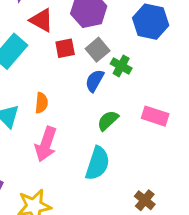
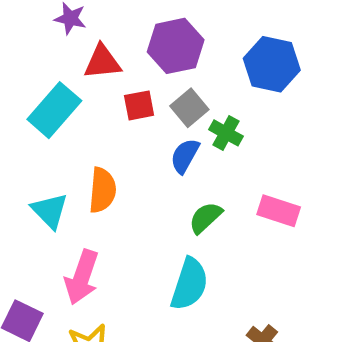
red triangle: (41, 20) -> (102, 62), turned -35
orange semicircle: (41, 103) -> (102, 190), size x1.4
pink arrow: (46, 144) -> (82, 277), moved

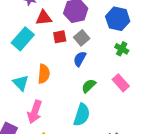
green cross: (226, 133) -> (122, 49), moved
pink rectangle: (279, 211) -> (121, 83), turned 30

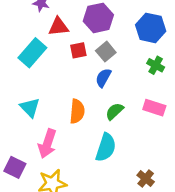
orange semicircle: (44, 74) -> (77, 111), moved
pink rectangle: (121, 83) -> (154, 108), turned -30

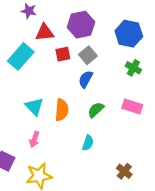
cyan triangle: (30, 108) -> (34, 106), moved
pink arrow: (47, 144) -> (34, 139), size x0.6
cyan semicircle: (106, 147) -> (88, 143), size x0.6

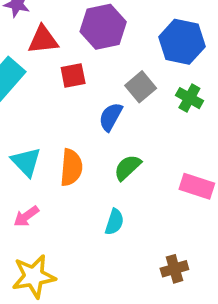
gray square: (88, 55) -> (141, 87), moved
pink rectangle: (132, 106) -> (197, 186), moved
pink arrow: (34, 139) -> (26, 216), turned 35
brown cross: (124, 171) -> (174, 269), turned 35

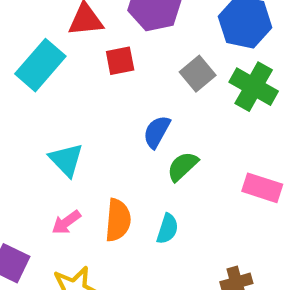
green cross: (189, 98) -> (254, 87), size x1.5
blue semicircle: (111, 117) -> (157, 132), moved
orange semicircle: (71, 167) -> (118, 220), moved

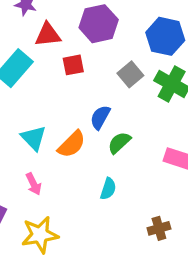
orange semicircle: (118, 220) -> (72, 144), moved, turned 40
pink arrow: (66, 222) -> (34, 184), turned -80

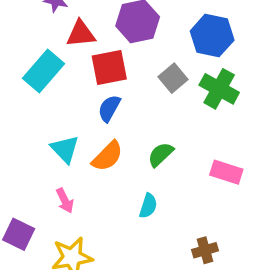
red square: (73, 65) -> (109, 67), size x1.5
blue semicircle: (100, 117) -> (109, 108), moved

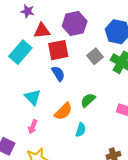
blue semicircle: (109, 108) -> (58, 74), turned 119
orange semicircle: (107, 156) -> (63, 111), moved
pink arrow: (65, 201) -> (33, 127), turned 48

